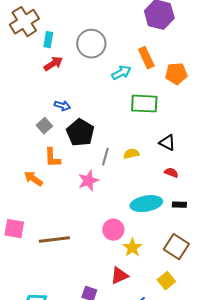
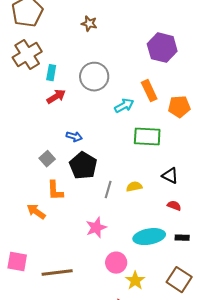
blue arrow: (62, 106) -> (74, 137), moved
pink star: (88, 181) -> (96, 228), moved

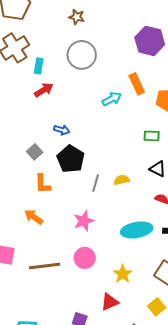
gray circle: (94, 77) -> (82, 55), moved
green rectangle: (147, 137) -> (152, 136), moved, size x0.6
orange arrow: (36, 212) -> (34, 217), moved
pink circle: (116, 263) -> (85, 258), moved

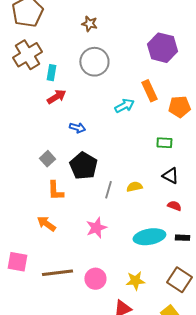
blue arrow: (62, 130) -> (77, 128), moved
pink circle: (85, 258) -> (95, 279), moved
yellow star: (123, 274) -> (135, 281), turned 30

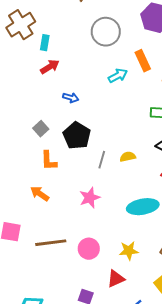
gray circle: (94, 62) -> (106, 32), moved

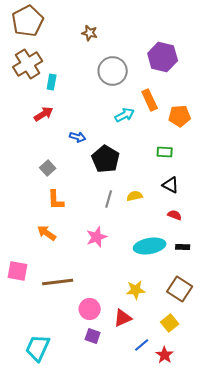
red arrow: (50, 67) -> (44, 114), moved
black pentagon: (77, 136) -> (106, 159), moved
pink circle: (89, 249) -> (90, 309), moved

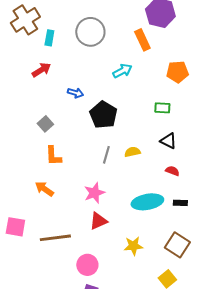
gray circle: (113, 71) -> (90, 32), moved
orange rectangle: (150, 100) -> (142, 40), moved
red triangle: (123, 318) -> (98, 221), moved

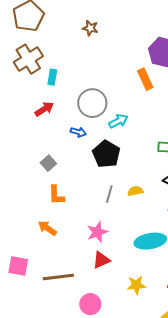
gray circle: (90, 32) -> (92, 103), moved
cyan arrow: (122, 71) -> (118, 121), moved

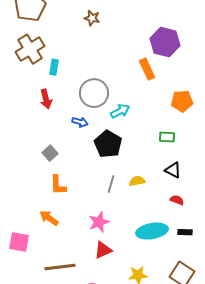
red arrow: (44, 109) -> (46, 99), turned 108
pink square: (18, 266) -> (19, 242), moved

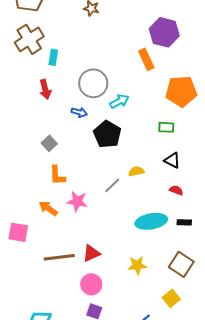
orange pentagon: (182, 101) -> (181, 91), size x1.4
gray line: (111, 184) -> (112, 185), moved, turned 30
pink star: (99, 222) -> (77, 201), moved, turned 30
red triangle: (103, 250) -> (91, 253), moved

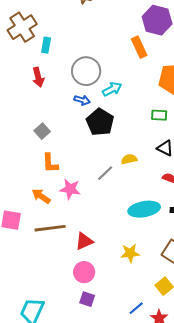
blue arrow: (79, 112) -> (82, 100), moved
brown line: (59, 257) -> (50, 228), moved

